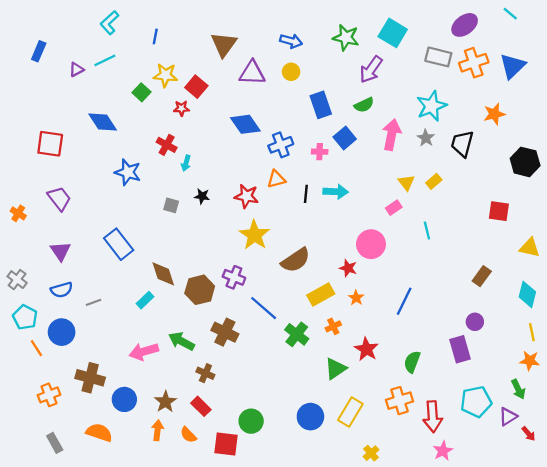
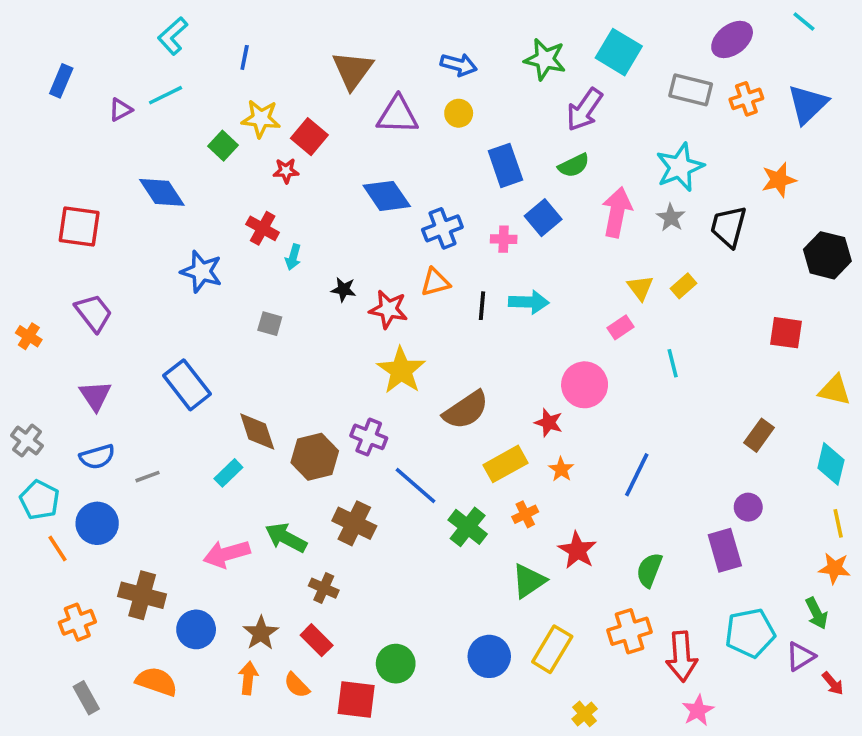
orange cross: (474, 63) -> (746, 99), size x0.7
black star: (202, 196) -> (344, 289), moved

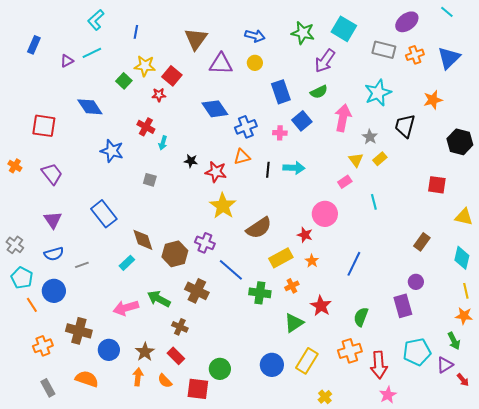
gray star: (671, 218) -> (370, 137), moved
orange cross: (29, 336) -> (15, 166), moved
green cross: (468, 527) -> (260, 293), turned -30

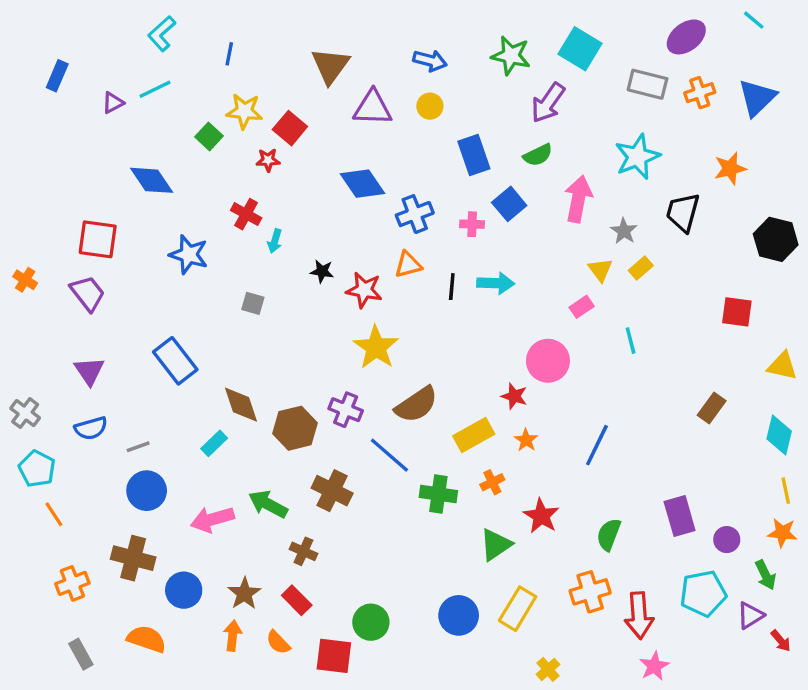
red square: (44, 126) -> (98, 239), moved
brown semicircle: (259, 228) -> (416, 405), moved
purple circle: (416, 282) -> (727, 540), moved
blue circle: (54, 291) -> (147, 491), moved

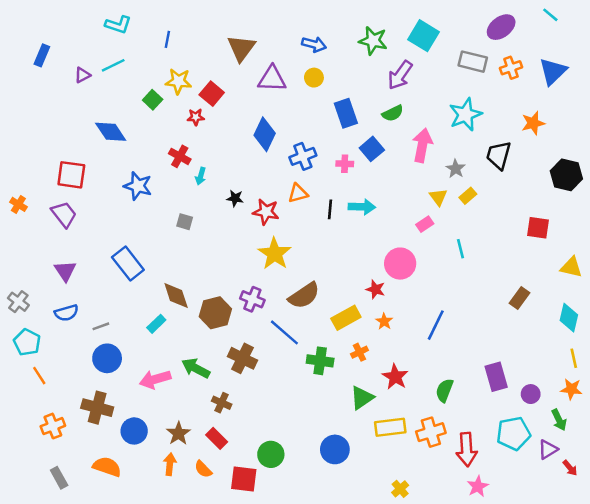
cyan L-shape: (162, 34) -> (118, 25), turned -120
blue diamond: (362, 184) -> (265, 134), turned 60
yellow rectangle: (518, 609) -> (390, 427), moved, turned 52

